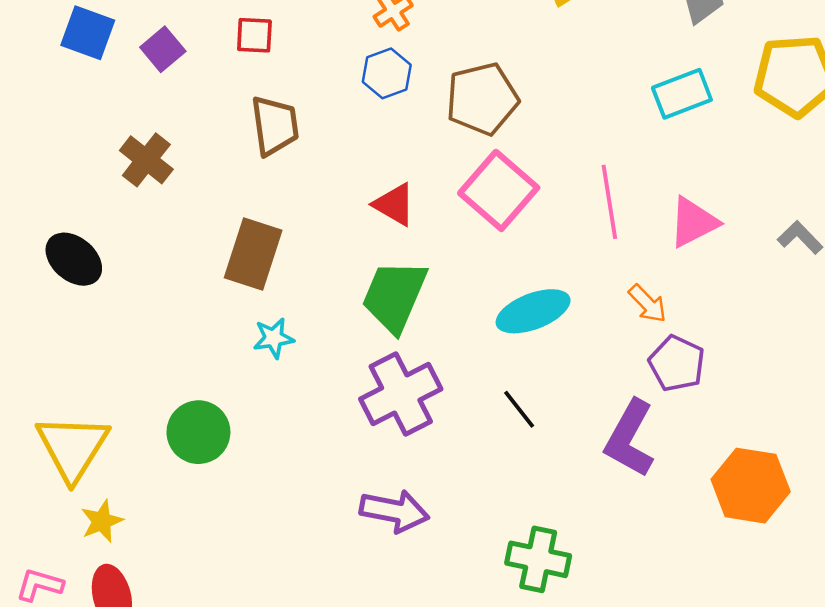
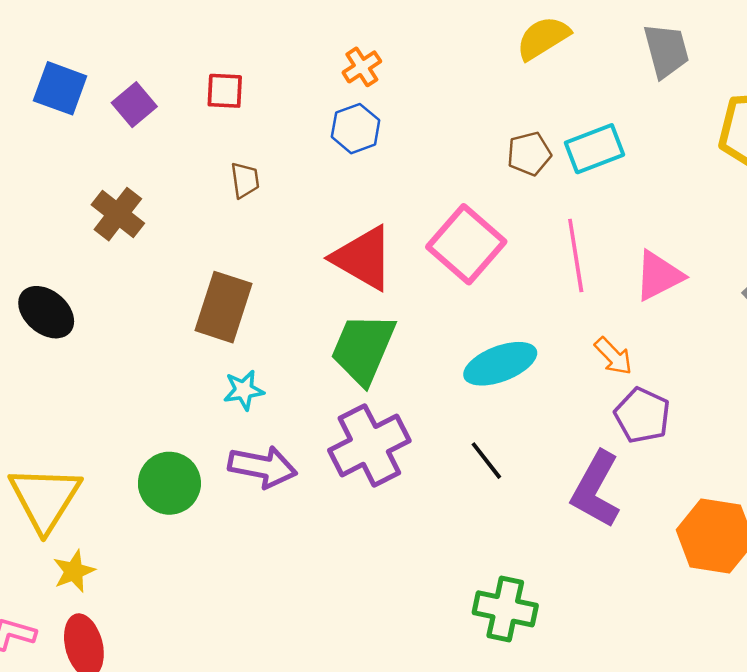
cyan rectangle: (682, 94) -> (595, 149), moved
brown pentagon: (482, 99) -> (529, 154), moved, size x0.6
brown trapezoid: (275, 126) -> (245, 180), size x0.6
red triangle: (394, 204) -> (363, 258), size x1.5
purple arrow: (394, 511) -> (263, 467), moved

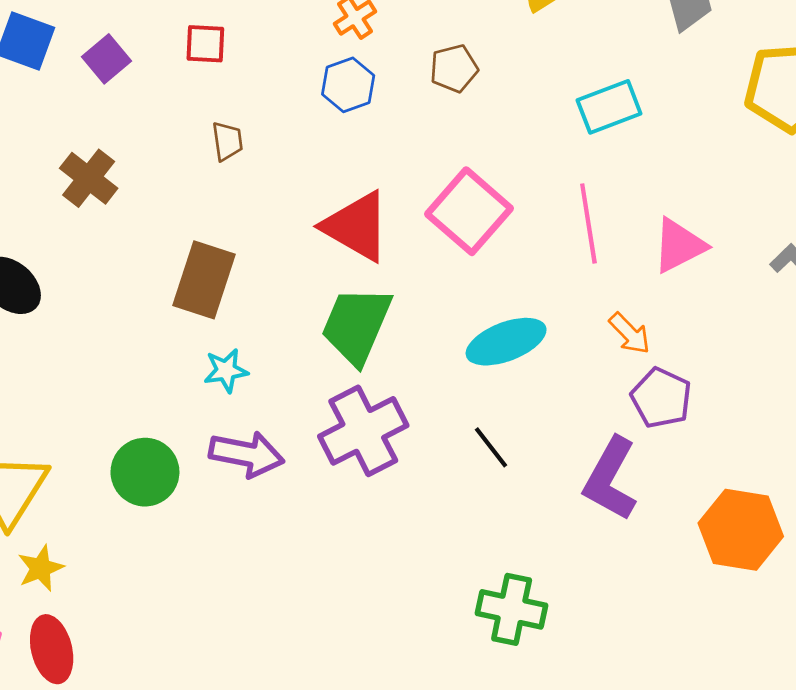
brown pentagon: (529, 154) -> (454, 68), moved

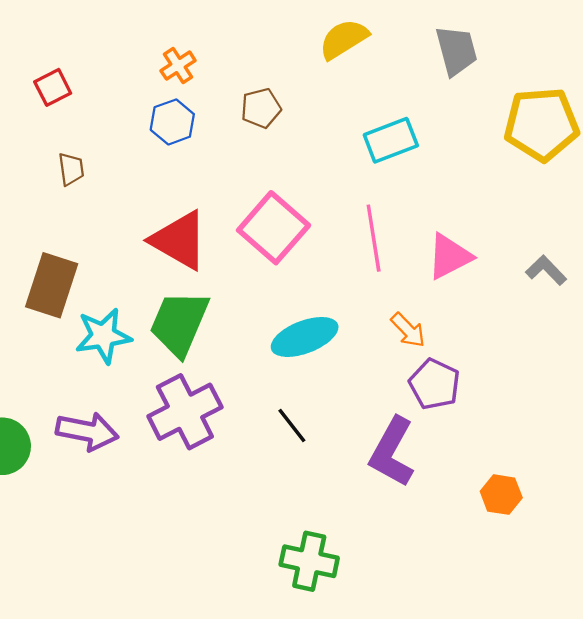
red square: (205, 44) -> (53, 87), turned -30
cyan star: (226, 370) -> (103, 336), moved, size x1.5
orange hexagon: (741, 530) -> (501, 495), size x0.6

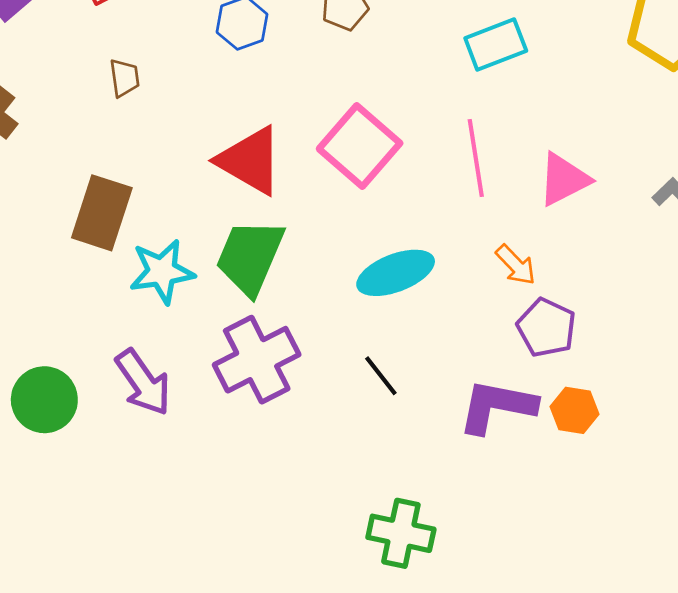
purple arrow: (87, 431) -> (143, 382), turned 44
purple L-shape: (392, 452) -> (497, 406), turned 72
orange hexagon: (501, 495) -> (575, 410), moved

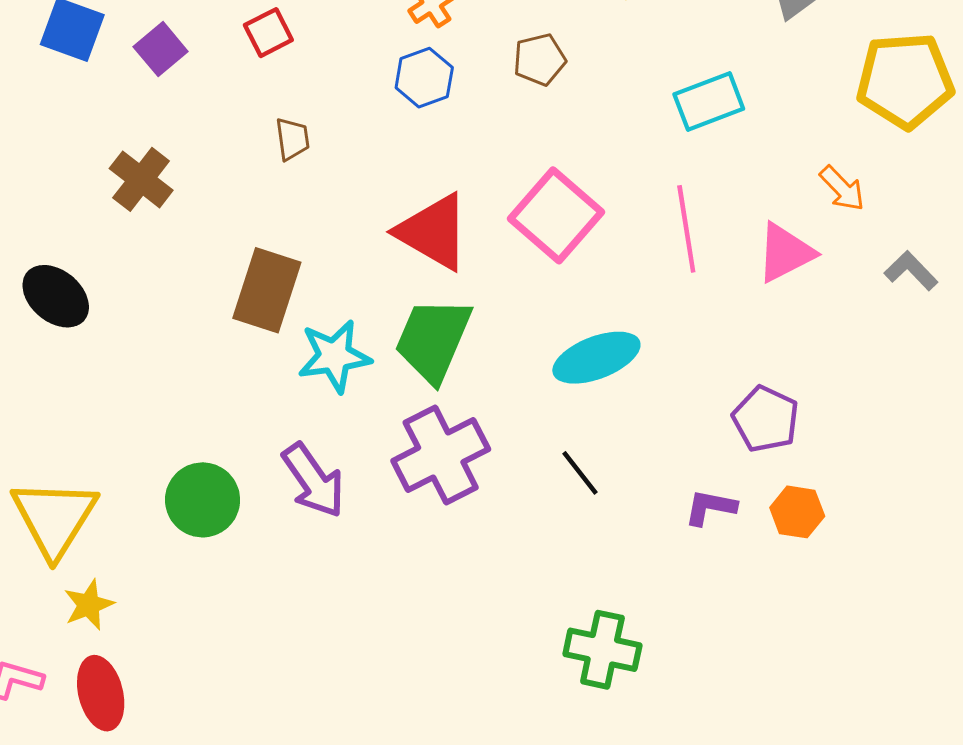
orange arrow: (516, 265) -> (842, 188), moved
purple L-shape: (497, 406) -> (710, 507), size x0.6

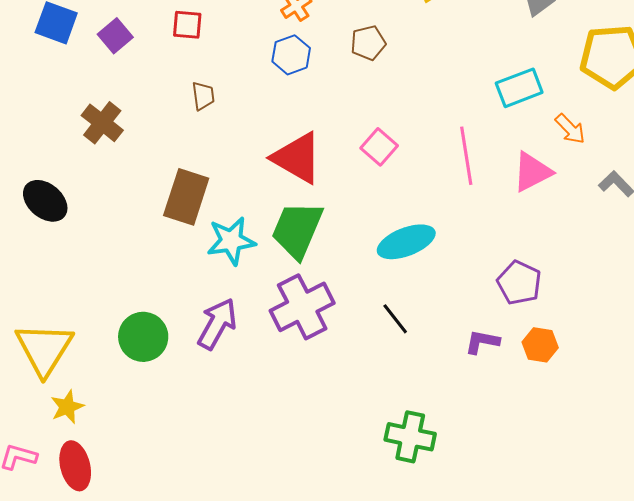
red square: (268, 33) -> (187, 25), turned 32
cyan rectangle: (709, 102) -> (519, 88), moved
pink square: (556, 215) -> (379, 147), size x0.6
purple arrow: (313, 480) -> (217, 324), turned -116

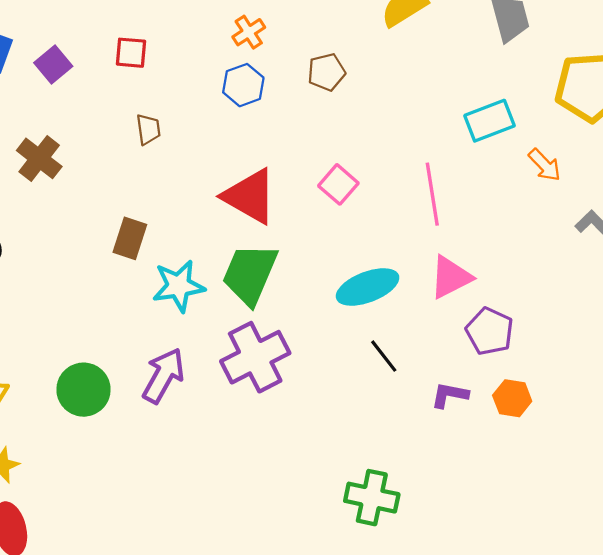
pink triangle: (532, 172) -> (451, 277), moved
brown rectangle: (186, 197) -> (130, 238), size x0.7
black line: (395, 319) -> (384, 356), moved

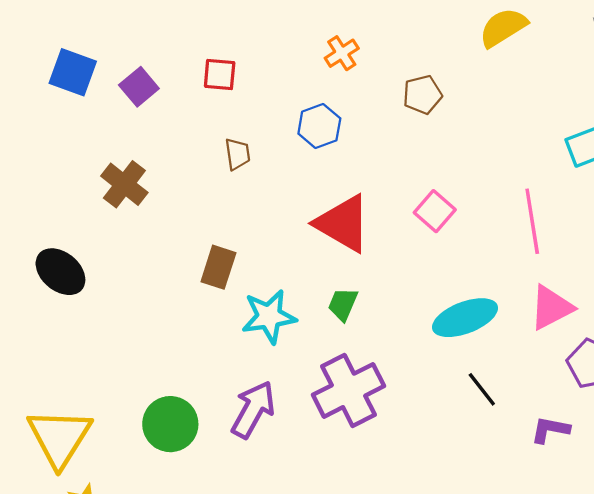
blue hexagon: (243, 85) -> (319, 126), moved
green trapezoid: (250, 274) -> (343, 304), size x0.5

